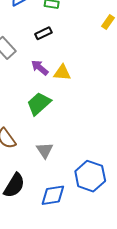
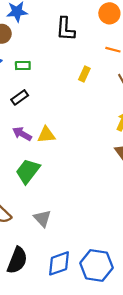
blue hexagon: (90, 176) -> (96, 265), moved

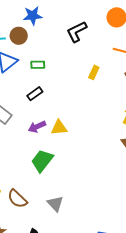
black L-shape: (66, 29) -> (77, 32), turned 60
purple arrow: (22, 134) -> (37, 127), turned -54

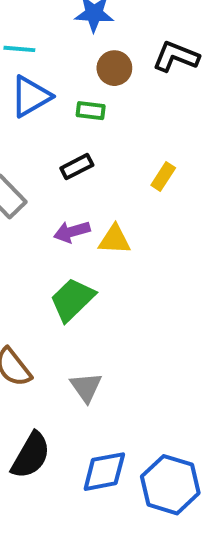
black L-shape: (77, 32) -> (176, 57), turned 40
brown circle: (19, 36) -> (114, 68), moved
yellow rectangle: (94, 72) -> (163, 177), moved

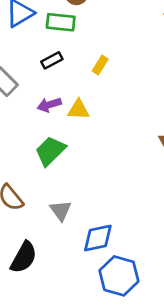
green rectangle: (91, 111) -> (61, 22), size x1.5
yellow rectangle: (163, 177) -> (100, 65), moved
blue diamond: (104, 472) -> (98, 238), moved

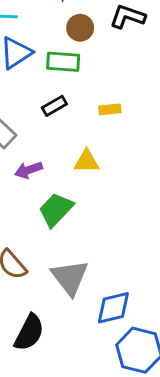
yellow rectangle: (100, 65) -> (110, 109), turned 54
purple arrow: (49, 105) -> (29, 170), moved
gray triangle: (61, 210) -> (70, 277), size x1.5

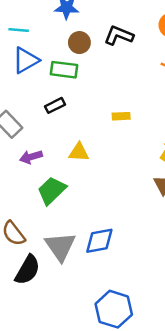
yellow rectangle: (110, 109) -> (121, 116), moved
blue diamond: (113, 308) -> (99, 241), moved
black semicircle: (29, 332) -> (27, 270), moved

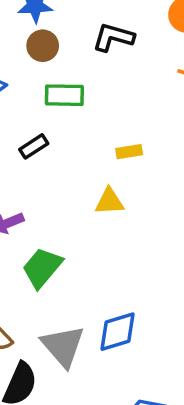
brown circle: (79, 43) -> (43, 46), moved
green rectangle: (64, 70) -> (64, 95), moved
yellow triangle: (79, 152) -> (109, 201), moved

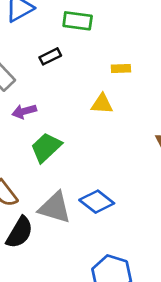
blue diamond: (117, 332) -> (97, 202), turned 48
gray triangle: (63, 346) -> (55, 208), turned -39

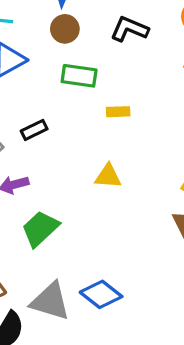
black rectangle: (50, 56) -> (34, 130), moved
yellow rectangle: (121, 68) -> (118, 112), moved

